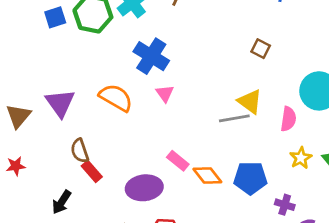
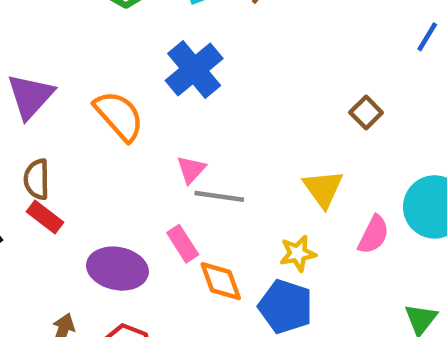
pink triangle: (165, 93) -> (191, 170), moved
gray line: (234, 118) -> (219, 196), moved
yellow star: (301, 158) -> (298, 253), moved
red rectangle: (92, 171) -> (45, 217), turned -30

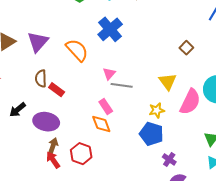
red rectangle: (45, 217) -> (57, 90), moved
pink semicircle: (374, 235) -> (190, 102), size x1.5
purple ellipse: (117, 269) -> (46, 122), moved
orange diamond: (221, 281) -> (101, 124), moved

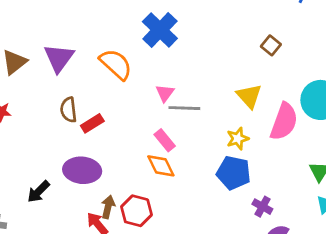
red rectangle: (57, 90) -> (92, 123), turned -63
black arrow: (17, 110) -> (38, 192), moved
brown arrow: (53, 146) -> (108, 207), moved

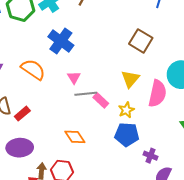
brown square: (271, 45) -> (141, 41), size x1.6
pink triangle: (165, 93) -> (74, 78), moved
yellow triangle: (249, 96) -> (130, 79), turned 30
pink rectangle: (165, 140) -> (101, 100), moved

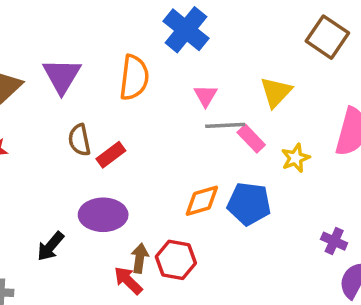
orange semicircle: (33, 69) -> (134, 78), turned 60
yellow triangle: (130, 79) -> (276, 92), moved
blue pentagon: (127, 135) -> (249, 204), moved
orange diamond: (75, 137) -> (202, 201), turned -75

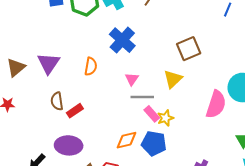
brown square: (327, 37) -> (189, 49), moved, turned 30
orange semicircle: (134, 78) -> (91, 66), size x0.7
pink rectangle: (251, 139) -> (152, 114), moved
yellow star: (296, 158) -> (165, 118), moved

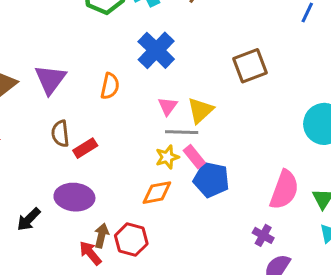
yellow triangle: (173, 79) -> (200, 110), moved
pink semicircle: (216, 104) -> (284, 190), moved
yellow star: (165, 118) -> (167, 157), moved
blue pentagon: (154, 143) -> (211, 180), moved

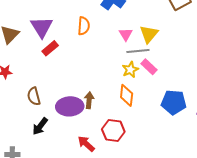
brown semicircle: (60, 134) -> (34, 96), moved
red rectangle: (85, 148) -> (50, 48), moved
blue pentagon: (211, 180) -> (174, 102), moved
orange diamond: (157, 193) -> (127, 95), turned -65
brown arrow: (101, 236) -> (89, 100), moved

